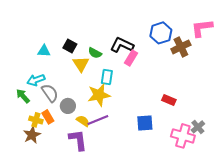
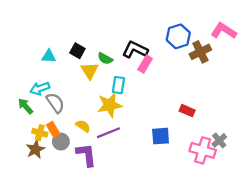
pink L-shape: (202, 28) -> (224, 31), turned 40
gray circle: (68, 106) -> (61, 142), moved
yellow semicircle: (83, 121) -> (83, 126), moved

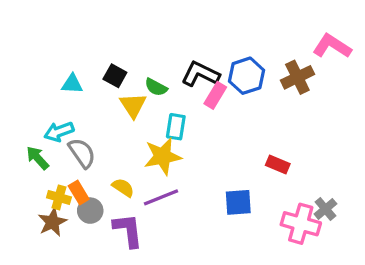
blue hexagon: (178, 36) -> (246, 76), moved

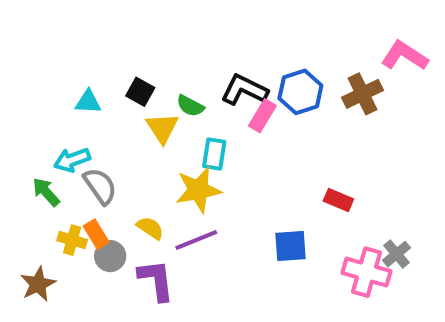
brown star: (52, 222) -> (38, 284), moved

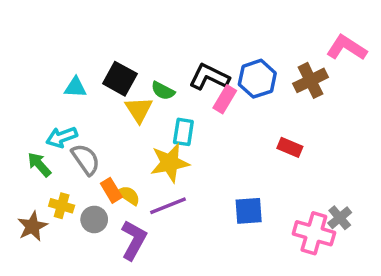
black square: (140, 92) -> (120, 79), size x1.4
red rectangle: (338, 200) -> (290, 147), moved
orange rectangle: (96, 234) -> (111, 190), moved
purple L-shape: (156, 280) -> (134, 240), turned 36
brown star: (38, 284) -> (32, 226), moved

